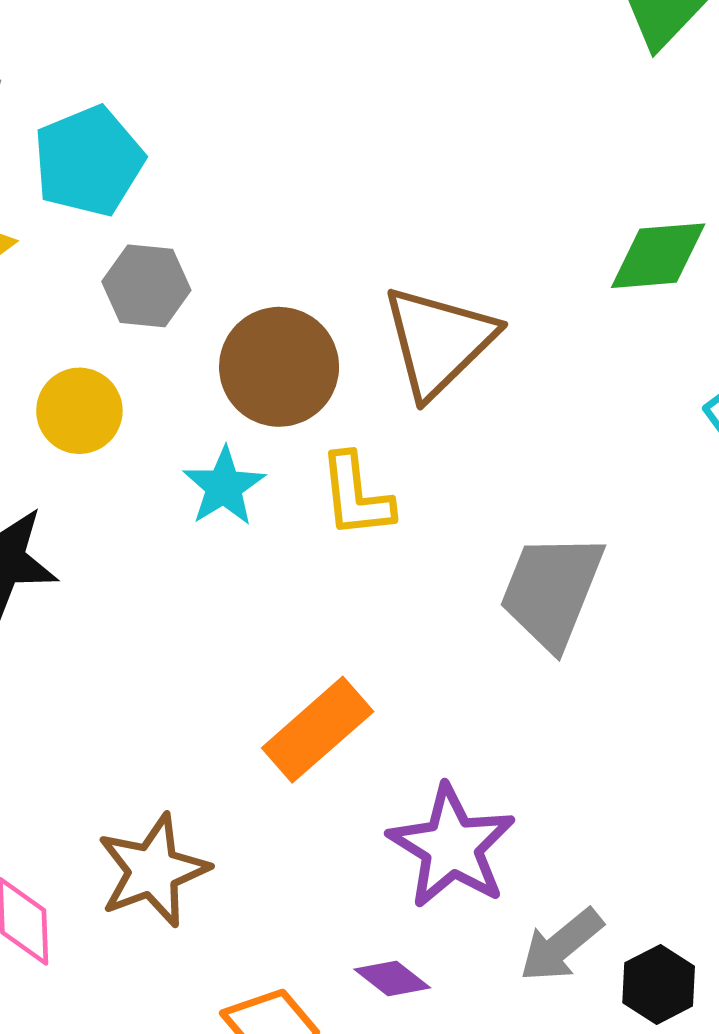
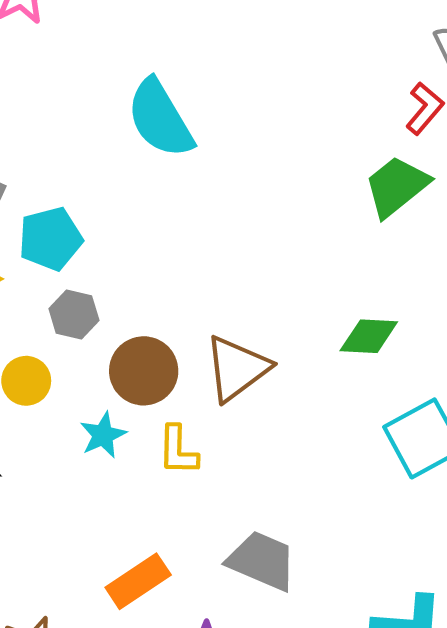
gray trapezoid: (552, 591) -> (262, 561), moved, turned 84

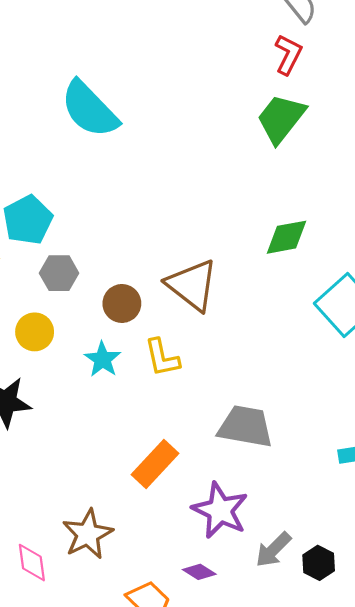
brown triangle: (237, 368) -> (192, 285), turned -32
brown circle: (144, 371) -> (122, 303), size x0.7

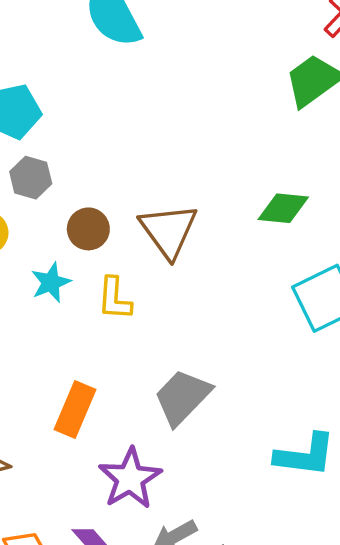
gray trapezoid: (245, 426) -> (182, 397), turned -72
orange rectangle: (155, 464) -> (75, 409), turned -36

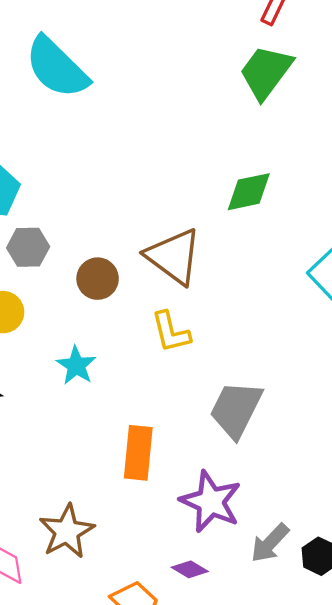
green diamond: (283, 208) -> (249, 192), moved
cyan star: (51, 282) -> (76, 365), moved
yellow L-shape: (115, 299) -> (171, 332), moved

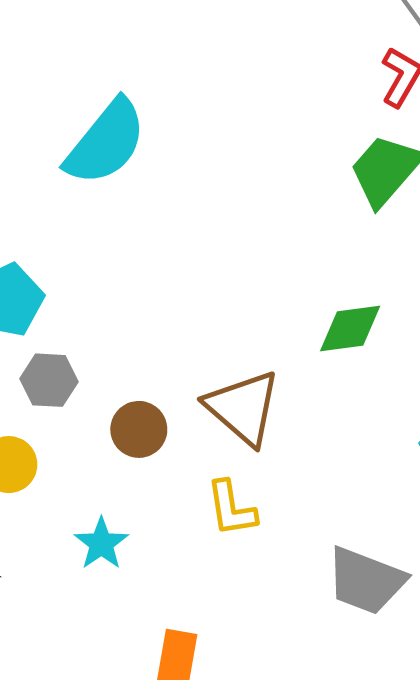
cyan semicircle: (57, 67) -> (106, 142), turned -100
gray trapezoid: (236, 409) -> (366, 581), moved, turned -100

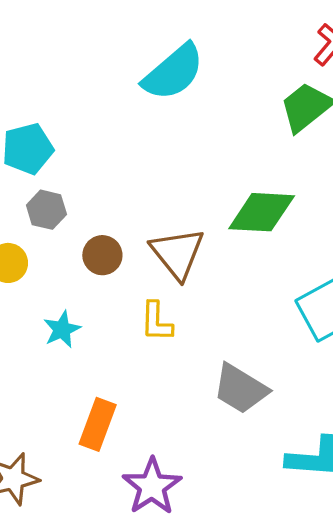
cyan semicircle: (106, 142) -> (173, 72), moved
green diamond: (350, 329) -> (262, 212), size x1.4

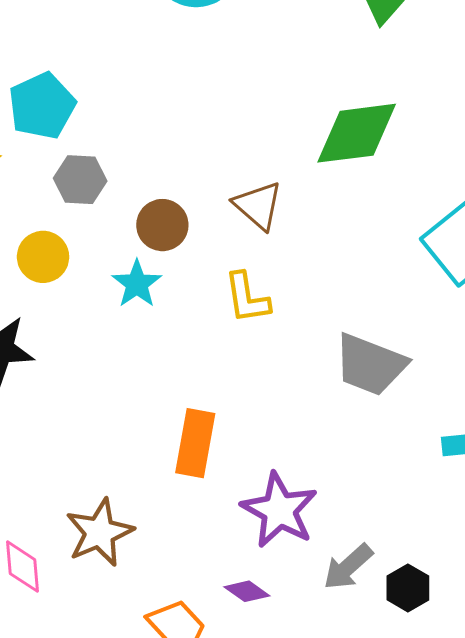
brown triangle: (177, 253) -> (258, 205), size x0.7
cyan star: (62, 329) -> (137, 284), moved

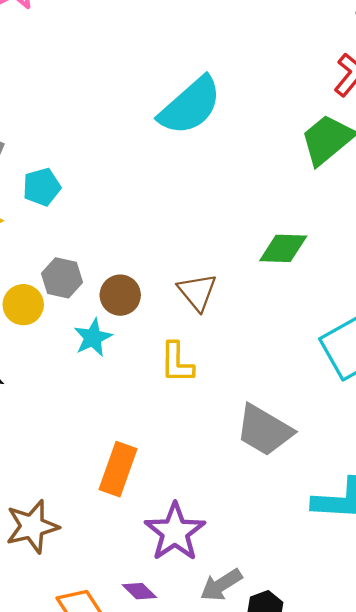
cyan pentagon: (42, 106) -> (42, 187), size x0.7
green diamond: (357, 133) -> (283, 248), size x0.7
gray hexagon: (80, 180) -> (62, 278), moved

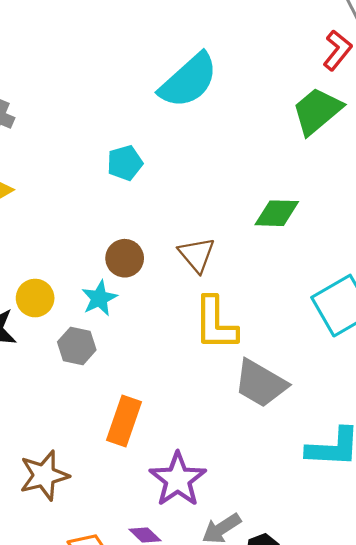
cyan pentagon: (42, 187) -> (125, 163), moved
gray hexagon: (62, 278) -> (77, 346), moved
yellow circle: (23, 305) -> (35, 298), moved
yellow L-shape: (177, 363) -> (215, 324), moved, size x1.4

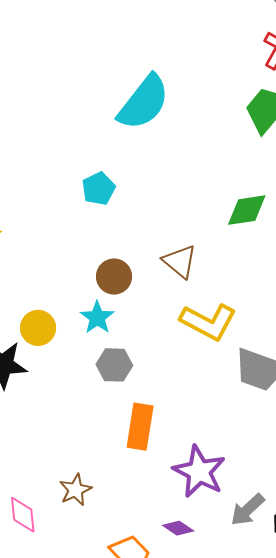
yellow L-shape: (215, 324) -> (208, 322), turned -52
gray hexagon: (77, 346) -> (114, 365), moved
brown star: (44, 475) -> (75, 490), size x0.7

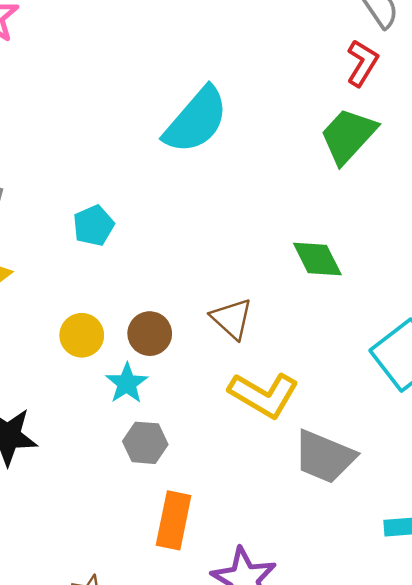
cyan pentagon: (99, 189) -> (94, 226), moved
green diamond: (247, 210) -> (317, 259), turned 69
yellow circle: (38, 328) -> (82, 335), moved

